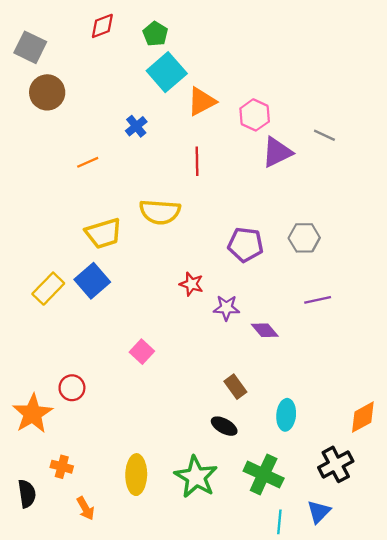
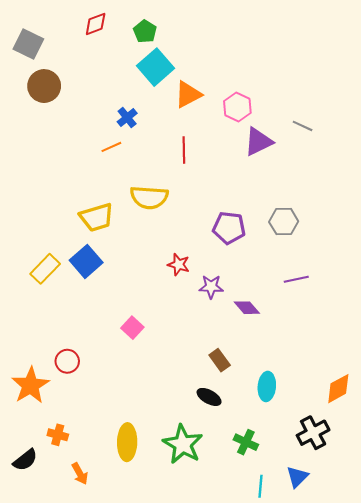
orange line: (88, 162) -> (111, 147), moved
green cross: (264, 475) -> (246, 442), size x0.7
black semicircle: (27, 494) -> (25, 460), turned 60

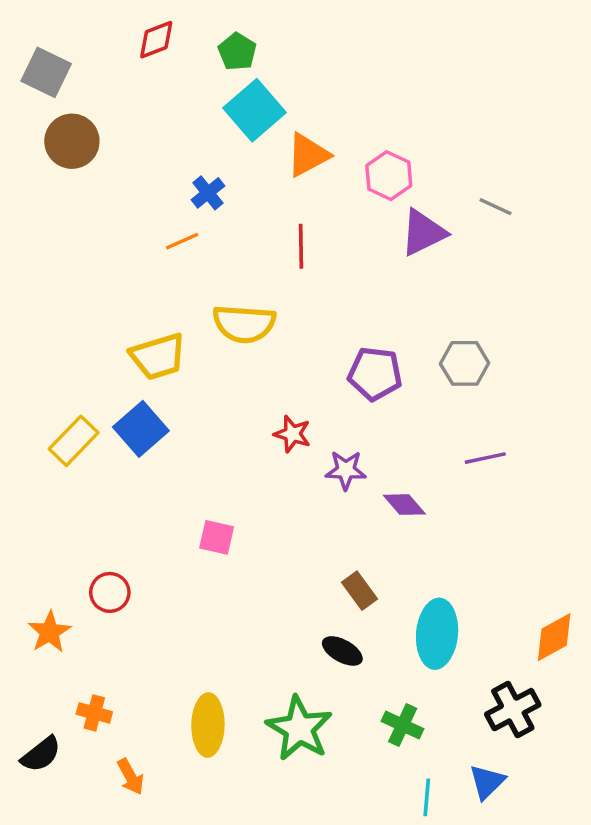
pink square: (132, 328) -> (217, 537), turned -30
orange star: (30, 385) -> (50, 632), size x0.7
cyan ellipse: (267, 386) -> (437, 634), size x1.4

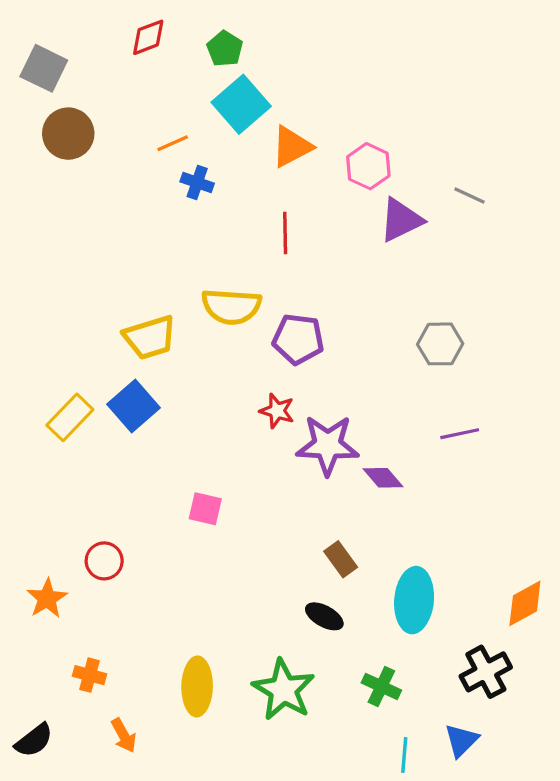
blue cross: (208, 193) -> (197, 182), turned -32
orange line: (182, 241) -> (173, 143), moved
purple pentagon: (375, 374) -> (298, 339), moved
purple star: (346, 470) -> (328, 445), size x1.6
black semicircle: (41, 754) -> (34, 740), moved

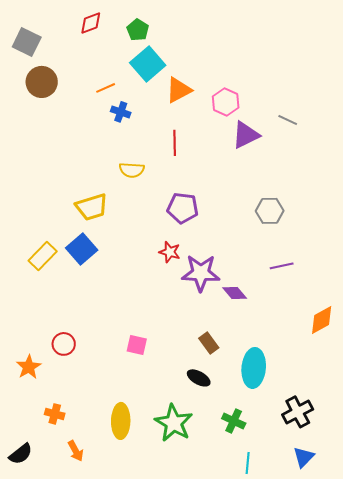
yellow semicircle: (231, 306) -> (132, 170), moved, size x0.7
pink square: (205, 509) -> (137, 345), moved
orange diamond: (525, 603) -> (322, 320), moved
blue triangle: (461, 740) -> (304, 457), moved

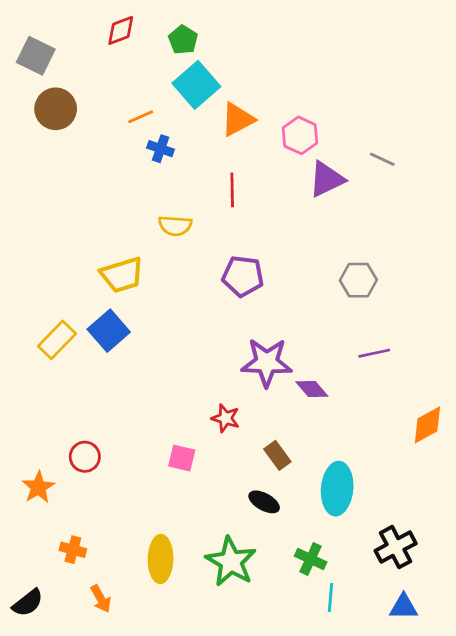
red star: (170, 252) -> (226, 418), moved
blue triangle: (304, 457) -> (404, 607), turned 45
cyan line: (248, 463) -> (330, 597), moved

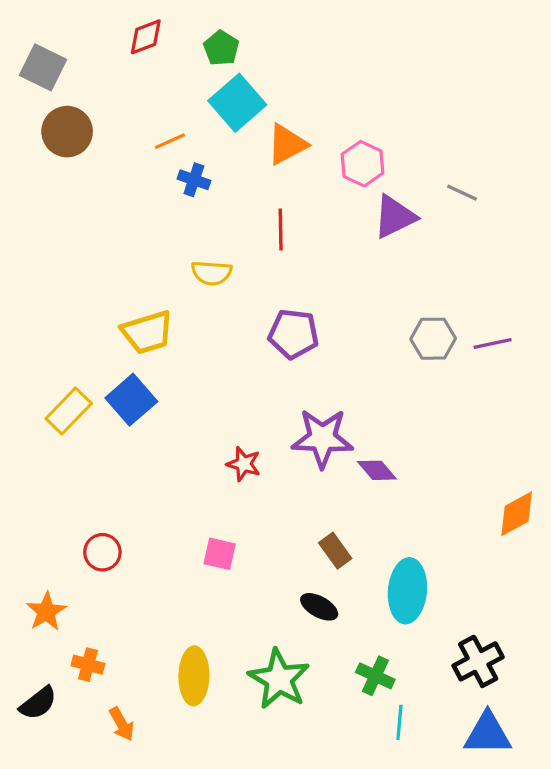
purple line: (374, 353) -> (493, 344), moved
red star: (226, 418) -> (244, 464), moved
orange star: (38, 487) -> (46, 612), moved
black semicircle: (28, 603) -> (38, 703), moved
blue triangle: (404, 607) -> (488, 734), size x1.4

